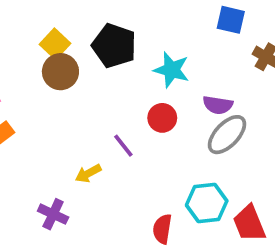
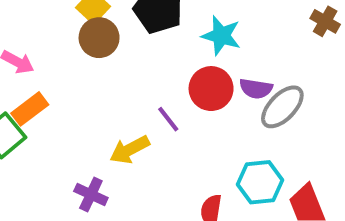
purple semicircle: (218, 105) -> (256, 89), moved
red circle: (162, 118) -> (211, 89), size x1.4
yellow arrow: (88, 173) -> (130, 150), size x1.4

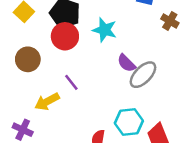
brown circle: (99, 38) -> (28, 59), moved
red circle: (211, 89) -> (65, 36), moved
purple semicircle: (256, 89) -> (126, 63), turned 36

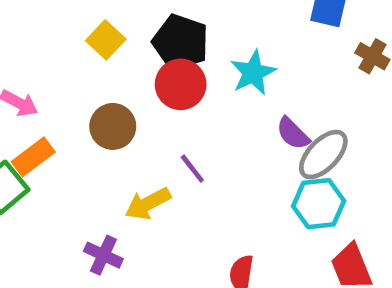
cyan star: (105, 30) -> (253, 73), turned 30
cyan hexagon: (129, 122) -> (319, 204), moved

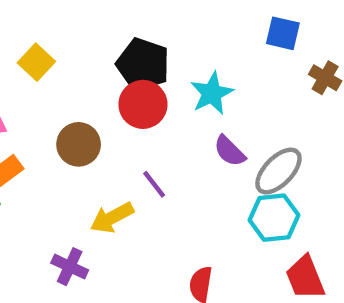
yellow square: (106, 40) -> (36, 62), moved
purple semicircle: (293, 133) -> (230, 151), moved

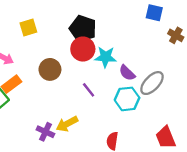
yellow square: (36, 62) -> (28, 27), turned 30
cyan star: (212, 93) -> (106, 57), moved, turned 30
yellow arrow: (112, 218) -> (67, 124), moved
cyan hexagon: (274, 218) -> (127, 99), moved

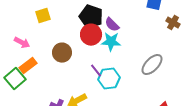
purple semicircle: (127, 73) -> (112, 25), moved
cyan hexagon: (127, 99) -> (109, 79), moved

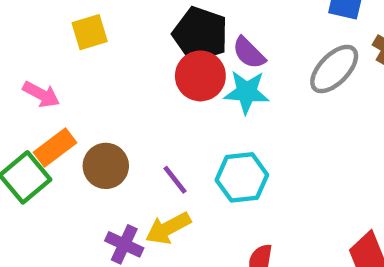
brown circle: (62, 53) -> (106, 166), moved
gray ellipse: (152, 65) -> (334, 69), moved
purple line: (96, 71) -> (175, 180), moved

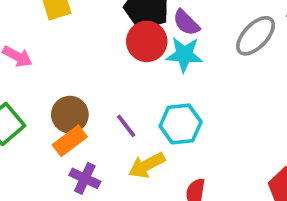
orange rectangle: (55, 147) -> (70, 141), moved
yellow arrow: (168, 228) -> (147, 165), moved

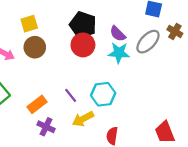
purple semicircle: (186, 23) -> (118, 34), moved
cyan star: (184, 55) -> (119, 53), moved
brown circle: (70, 115) -> (35, 47), moved

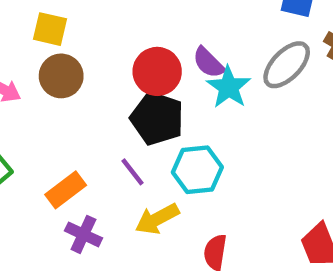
yellow square: (29, 24) -> (50, 29), turned 30
black pentagon: (83, 25) -> (157, 118), moved
purple semicircle: (118, 34) -> (208, 63), moved
cyan star: (119, 53) -> (229, 87), turned 30

